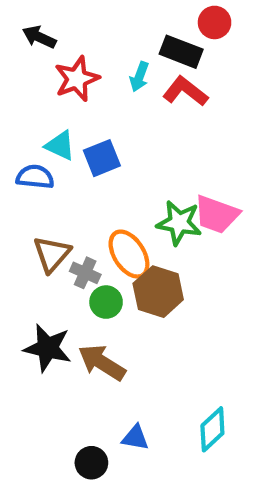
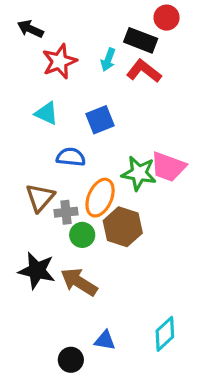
blue square: (102, 158) -> (100, 120), moved
blue semicircle: (35, 177) -> (71, 157), moved
orange ellipse: (129, 254) -> (100, 198), turned 57
gray cross: (85, 273) -> (66, 212), turned -30

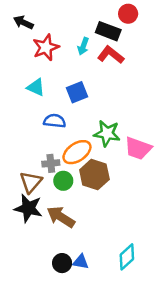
pink trapezoid: (168, 167) -> (138, 148), moved
brown triangle: (40, 198) -> (31, 182), moved
orange ellipse: (100, 198) -> (77, 152), turned 32
black circle: (71, 360) -> (62, 263), moved

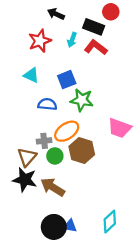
black arrow: (23, 22) -> (56, 14), moved
green star: (107, 133) -> (82, 100), moved
black circle: (62, 263) -> (54, 227), size x1.5

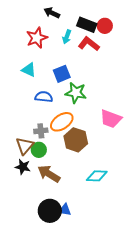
red circle: (111, 12) -> (105, 26), moved
green circle: (55, 156) -> (39, 150), moved
black star: (25, 180) -> (23, 167), size x0.7
cyan diamond: (110, 222) -> (97, 176), moved, turned 45

